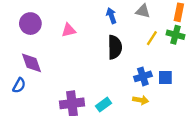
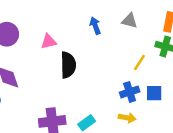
yellow line: (152, 38) -> (139, 62), moved
black semicircle: (115, 47) -> (68, 65), moved

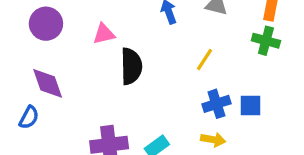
yellow line: (139, 62) -> (205, 59), moved

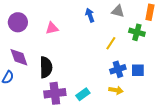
green cross: (266, 41) -> (137, 32), moved
black semicircle: (131, 66) -> (46, 67), moved

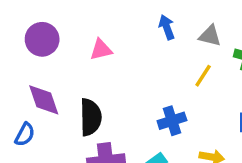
gray triangle: (118, 11) -> (210, 36), moved
blue cross: (118, 69) -> (172, 121), moved

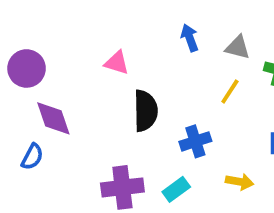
purple circle: (42, 39) -> (27, 68), moved
pink triangle: (101, 50) -> (117, 63), turned 30
black semicircle: (91, 117) -> (146, 111), moved

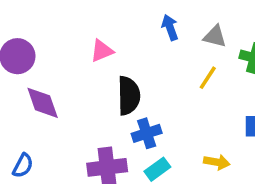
pink triangle: (117, 63) -> (102, 51), turned -40
blue cross: (195, 141) -> (147, 133), moved
blue semicircle: (32, 157) -> (23, 166), moved

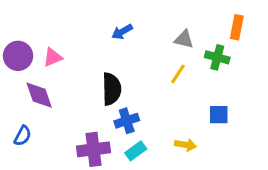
blue arrow: (170, 27) -> (122, 32), moved, turned -100
pink triangle: (102, 51) -> (53, 57), moved
blue semicircle: (23, 166) -> (23, 136), moved

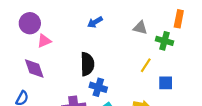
purple circle: (18, 56) -> (30, 23), moved
yellow line: (178, 74) -> (146, 65), moved
blue cross: (127, 121) -> (98, 87), turned 35

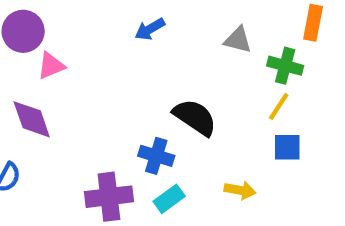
black semicircle: (87, 64) -> (195, 117), moved, turned -55
yellow line: (146, 65) -> (279, 106), moved

